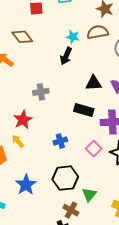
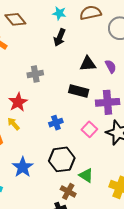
cyan star: (73, 37) -> (59, 13), moved
green triangle: (89, 195) -> (86, 175), turned -35

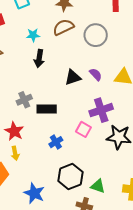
black rectangle: (79, 91) -> (47, 109), moved
yellow arrow: (14, 124) -> (15, 153), turned -136
pink square: (89, 129) -> (84, 129), moved

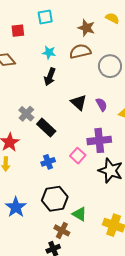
black triangle: (73, 77) -> (79, 102), turned 48
gray cross: (24, 100) -> (26, 114), turned -35
black rectangle: (47, 109) -> (46, 128), turned 30

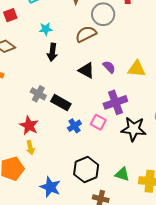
brown semicircle: (80, 51) -> (86, 34), moved
gray circle: (110, 66) -> (103, 14), moved
blue cross: (48, 162) -> (74, 126), moved
green triangle: (79, 214) -> (122, 174), moved

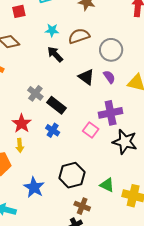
gray circle: (103, 14) -> (111, 50), moved
brown semicircle: (86, 34) -> (79, 36), moved
black arrow: (52, 52) -> (55, 54), turned 120
blue cross: (74, 126) -> (53, 130), moved, turned -32

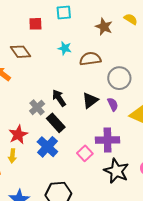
black arrow: (55, 54) -> (59, 98), moved
black triangle: (86, 77) -> (90, 100), turned 36
blue cross: (53, 130) -> (47, 147), size x1.5

